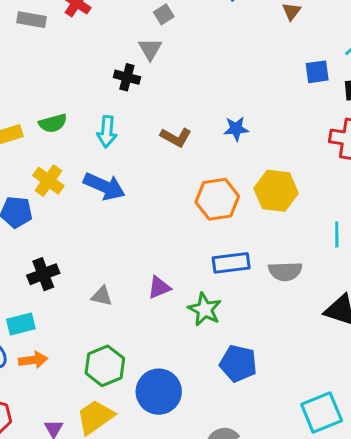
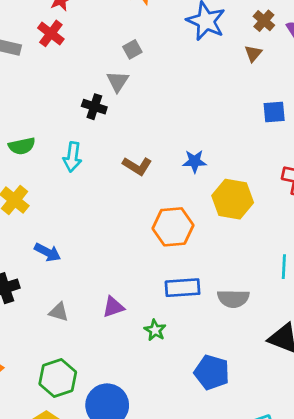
blue arrow: (104, 186) -> (48, 252), moved, size x0.7
yellow hexagon: (276, 191) -> (233, 199), moved
green star: (205, 309) -> (155, 330), size x0.7
blue pentagon: (238, 363) -> (212, 372), moved

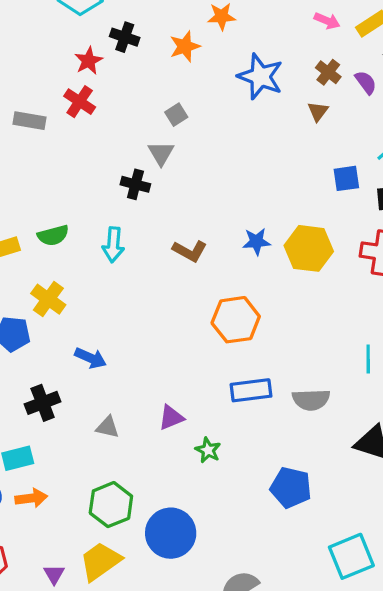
yellow hexagon: (233, 199) -> (309, 248), moved
green star: (155, 330) -> (208, 450), moved

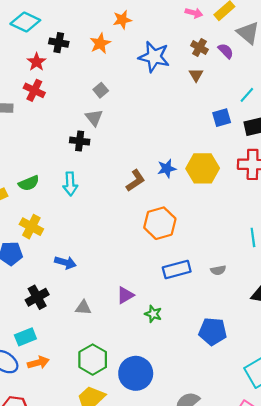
brown L-shape: (190, 251) -> (135, 180), moved, turned -55
gray semicircle: (311, 400) -> (218, 270), size x0.6

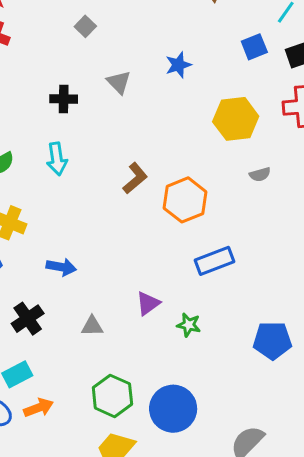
gray triangle: (94, 118) -> (119, 82), moved
blue star: (167, 169) -> (178, 65), moved
brown L-shape: (135, 180) -> (135, 178), moved
gray semicircle: (218, 270) -> (260, 174), moved

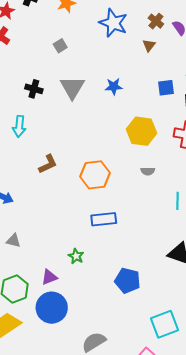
gray triangle: (119, 82) -> (72, 87), size x1.5
brown L-shape: (135, 178) -> (48, 164), moved
purple triangle: (148, 303) -> (49, 277), moved

